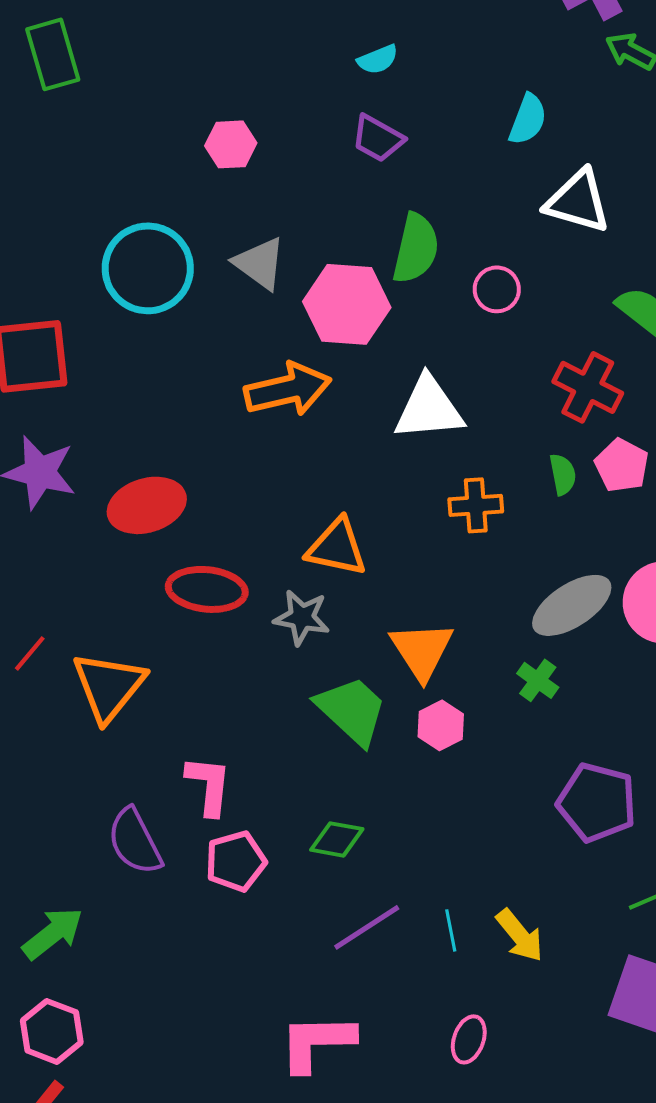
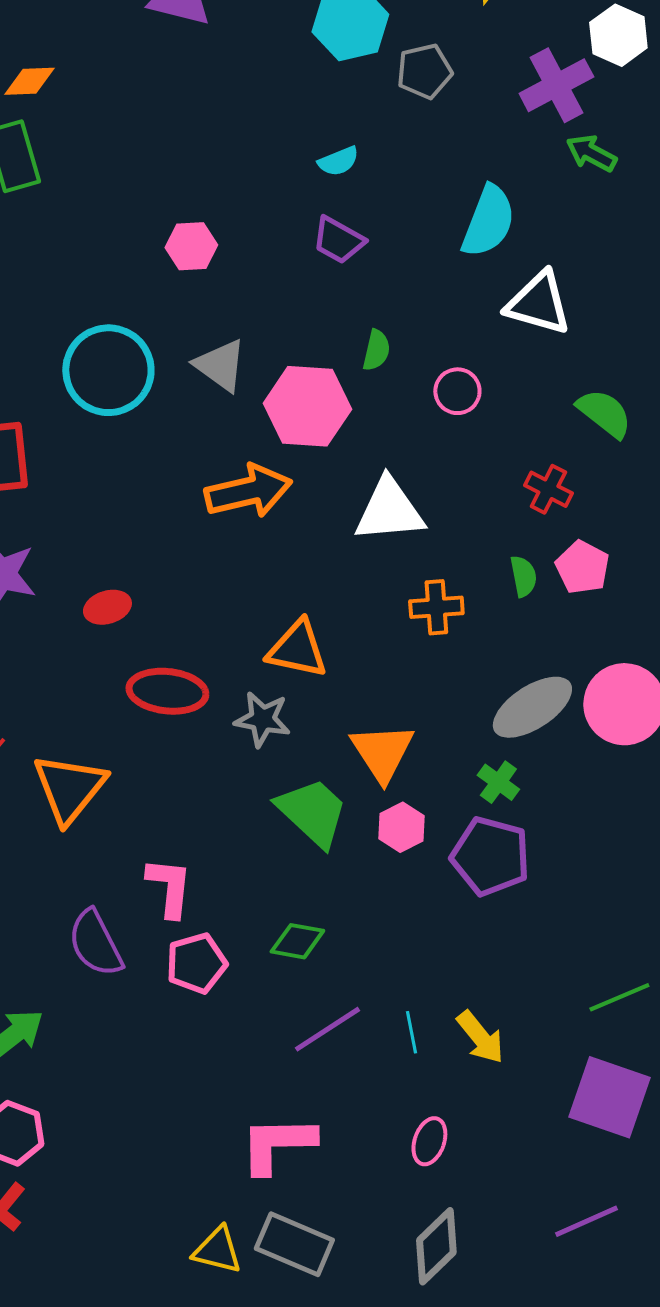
cyan semicircle: (528, 119) -> (488, 221), size x1.4
green semicircle: (416, 248) -> (376, 350), size x0.6
red cross: (588, 387) -> (548, 489), size x0.7
red ellipse: (147, 505) -> (107, 607), size x0.6
purple pentagon: (597, 802) -> (490, 856), moved

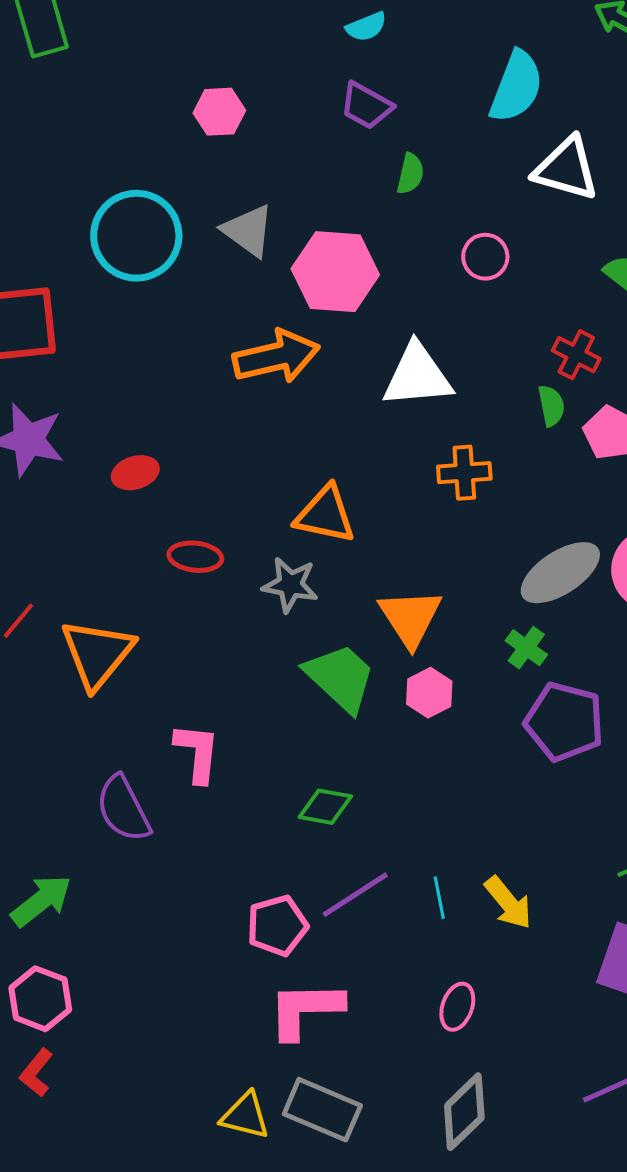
green semicircle: (376, 350) -> (410, 174), moved
green semicircle: (523, 576) -> (551, 406), moved
red ellipse: (167, 691) -> (195, 557), size x0.7
purple pentagon: (490, 856) -> (564, 722), moved
pink pentagon: (196, 963) -> (277, 926), moved

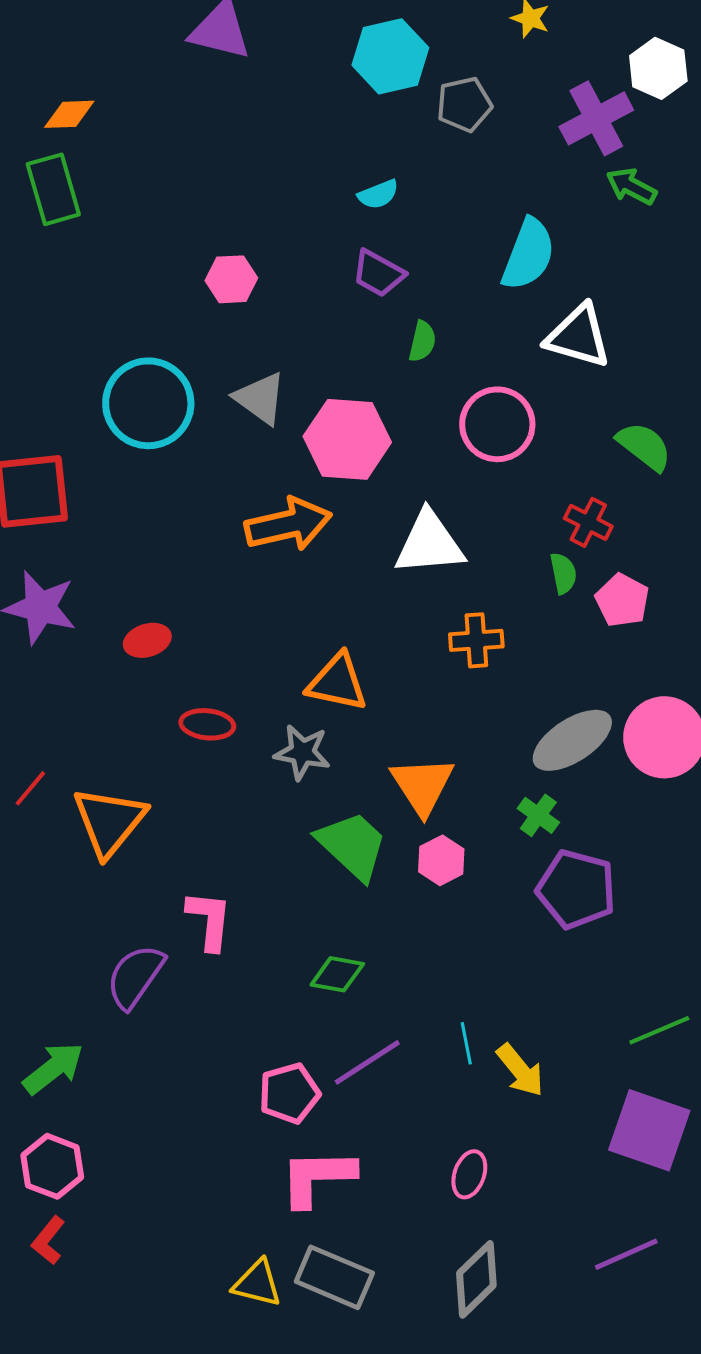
pink circle: (485, 257) -> (497, 424), size x1.6
purple semicircle: (123, 809) -> (135, 976), turned 62
cyan line: (439, 898) -> (466, 1043), moved

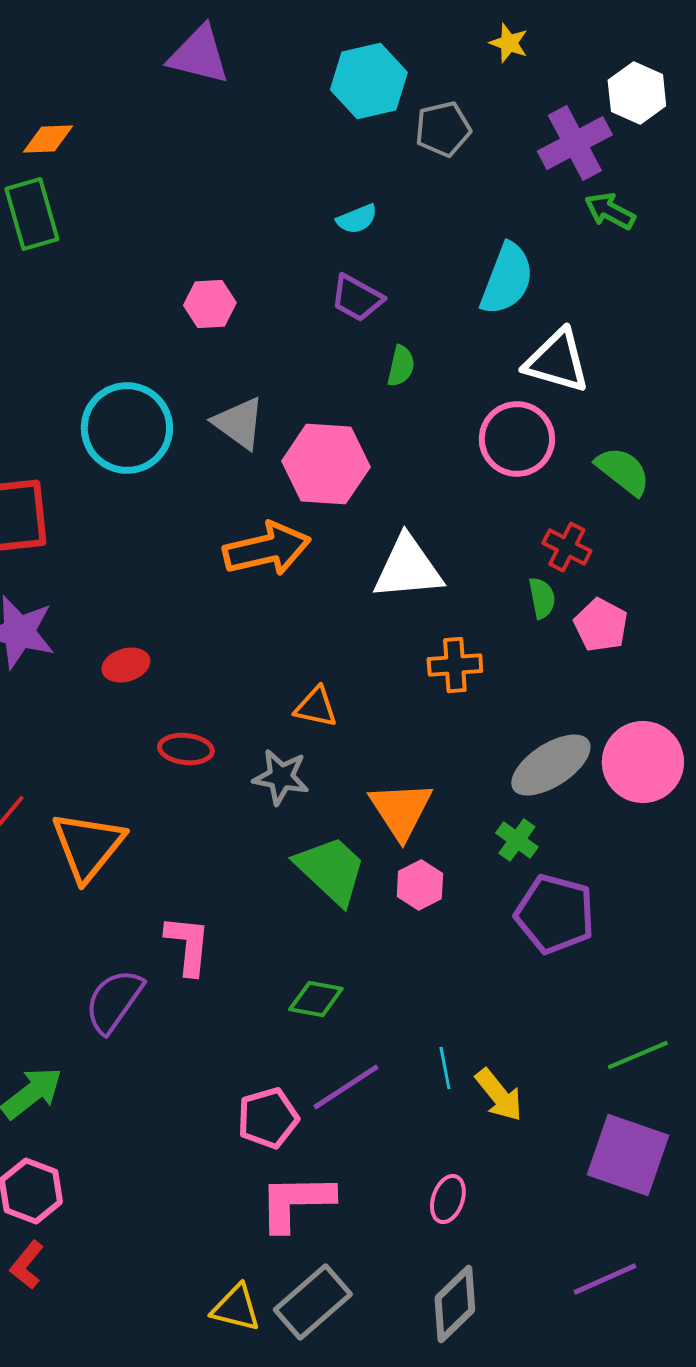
pink circle: (497, 424) -> (517, 439), moved
orange triangle: (337, 682) -> (316, 707), size x0.7
gray rectangle: (334, 1277) -> (313, 1302), turned -64

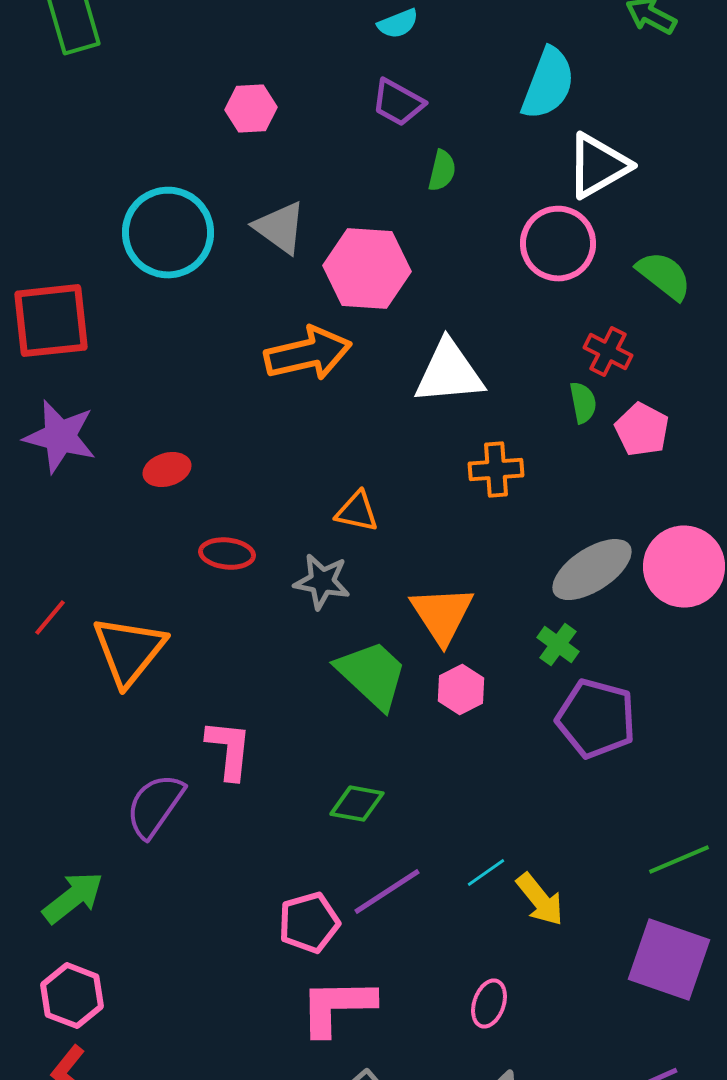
white triangle: (557, 361) -> (598, 166), turned -46
cyan line: (445, 1068) -> (486, 873), turned 66

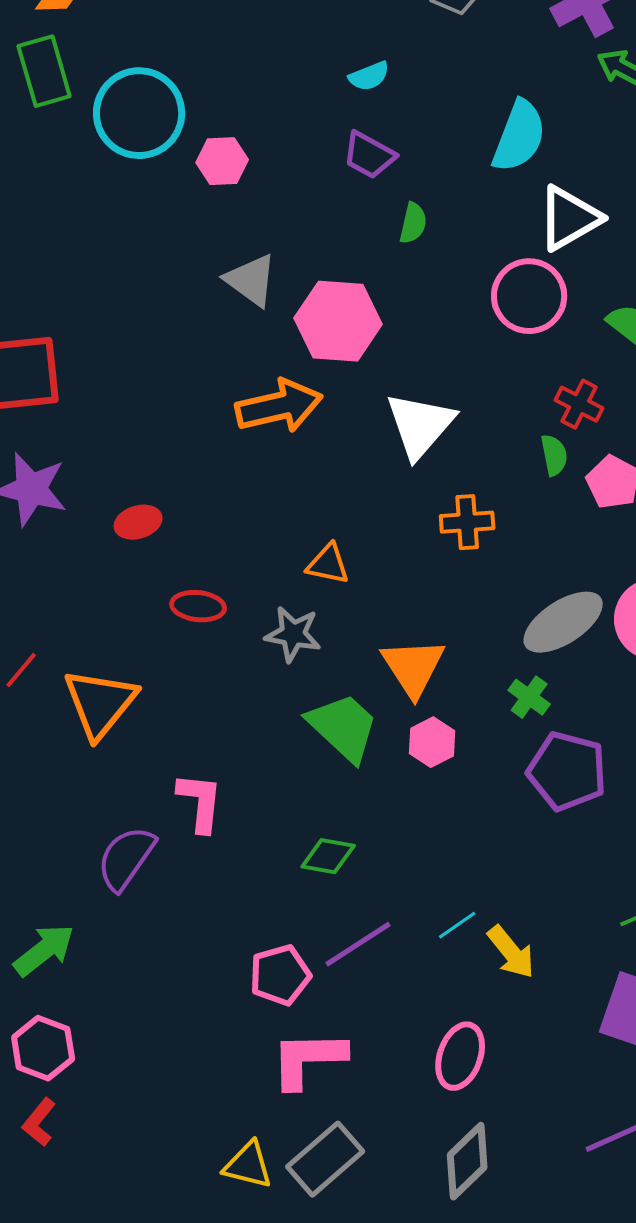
cyan circle: (168, 233) -> (139, 113), moved
white triangle: (449, 373) -> (420, 425), turned -44
pink ellipse: (489, 1004) -> (460, 1056), size x1.4

